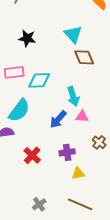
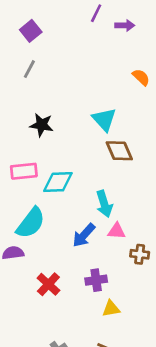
brown cross: (99, 142) -> (140, 254), moved, turned -32

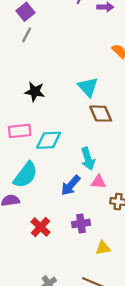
gray line: (29, 69) -> (27, 35), moved
yellow triangle: (111, 309) -> (103, 248), moved

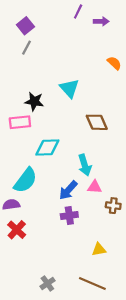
cyan triangle: (88, 87) -> (69, 88), moved
pink rectangle: (20, 131) -> (20, 122), moved
purple cross: (81, 224) -> (69, 215), moved
red cross: (40, 227) -> (17, 230), moved

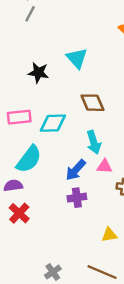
pink rectangle: (20, 122) -> (19, 117), moved
brown diamond: (97, 122) -> (92, 103), moved

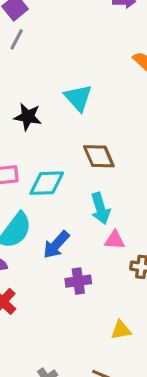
blue arrow: (76, 170) -> (56, 245), moved

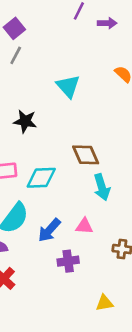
cyan triangle: (78, 98) -> (68, 86), moved
cyan arrow: (100, 208) -> (102, 187), moved
pink triangle: (115, 240) -> (84, 226), moved

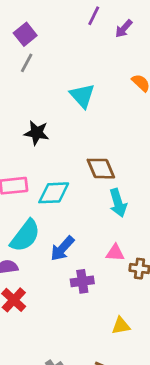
purple arrow: (107, 23) -> (124, 29), turned 132
pink triangle: (84, 226) -> (115, 253), moved

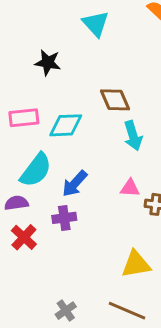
purple cross: (82, 281) -> (64, 218), moved
yellow triangle: (121, 326) -> (136, 264), size x1.5

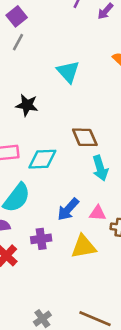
blue arrow: (75, 184) -> (68, 209), moved
yellow triangle: (136, 264) -> (84, 247), moved

